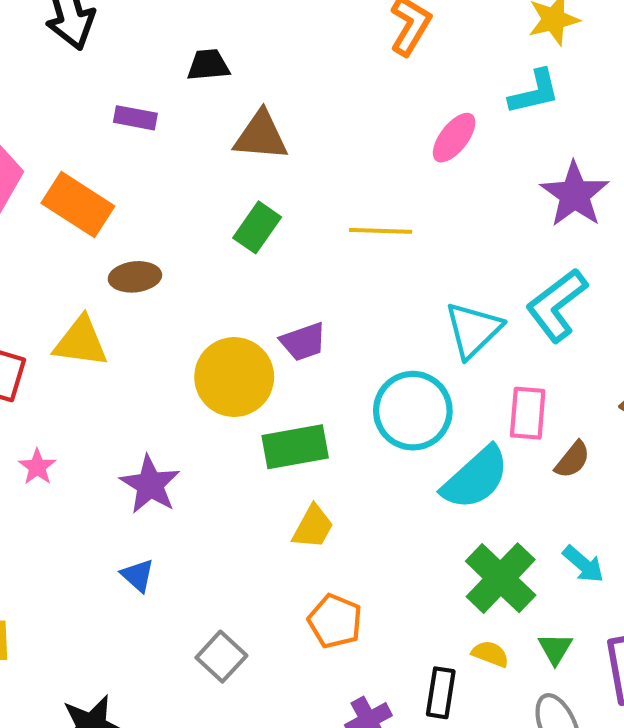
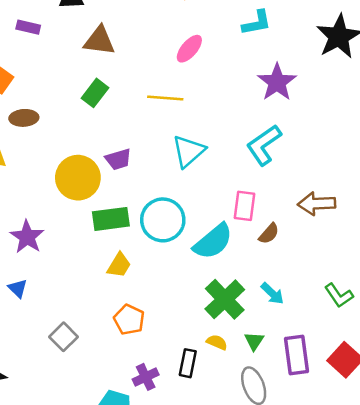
pink ellipse: (454, 138) -> (189, 49), moved
cyan triangle: (473, 330) -> (189, 151), moved
cyan circle: (413, 411) -> (163, 220), moved

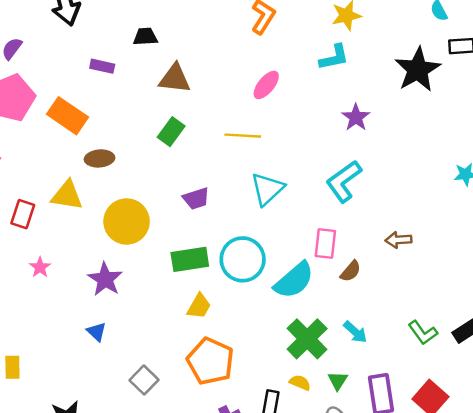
purple star: (277, 82) -> (356, 117), size x0.7
yellow circle: (78, 178) -> (127, 222), moved
brown arrow: (317, 204) -> (398, 240), size x0.7
orange pentagon: (129, 320) -> (210, 361), size x1.5

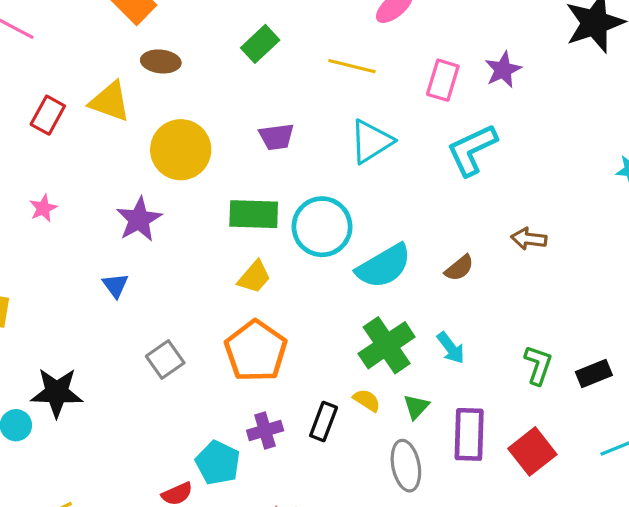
pink rectangle: (325, 244) -> (443, 80), moved
pink star: (40, 267) -> (43, 208), moved
green L-shape: (423, 333) -> (538, 365), turned -136

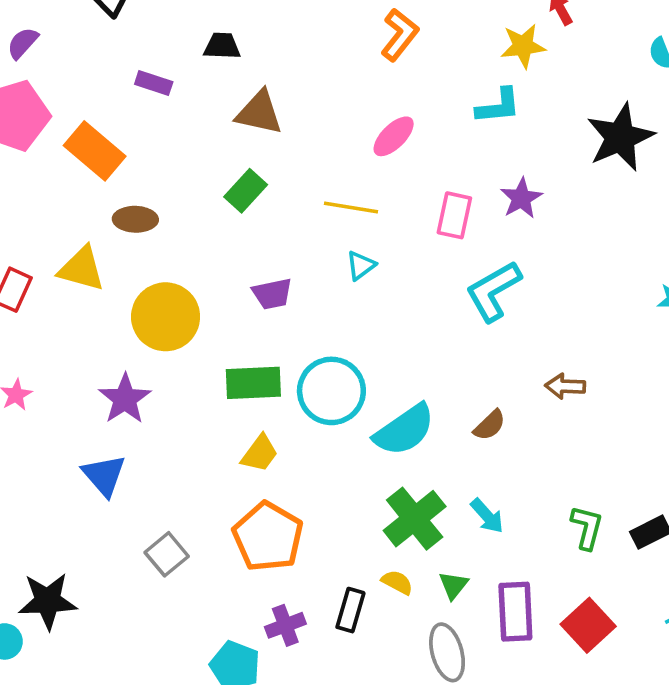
cyan triangle: (371, 141) -> (361, 265), moved, size x0.6
blue triangle: (115, 285) -> (104, 475), size x1.5

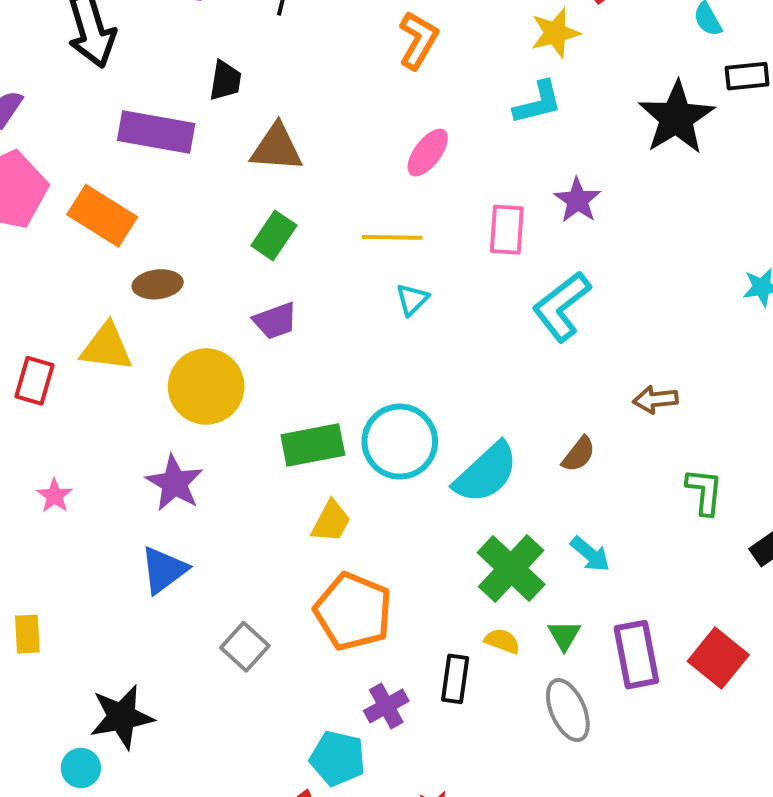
black trapezoid: (222, 46) -> (225, 81), turned 105
purple rectangle: (154, 83) -> (156, 132), size x1.8
purple trapezoid: (272, 294) -> (275, 321), moved
blue triangle: (104, 475) -> (164, 570), turned 42
green L-shape: (587, 527) -> (704, 491), moved

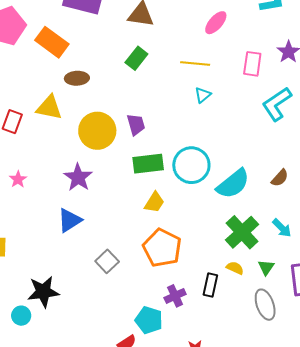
purple trapezoid: (275, 321) -> (136, 125), moved, turned -90

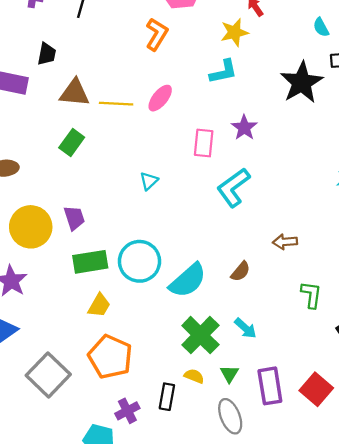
yellow line: (195, 63) -> (116, 104), moved
gray square: (107, 261) -> (48, 375), size x1.6

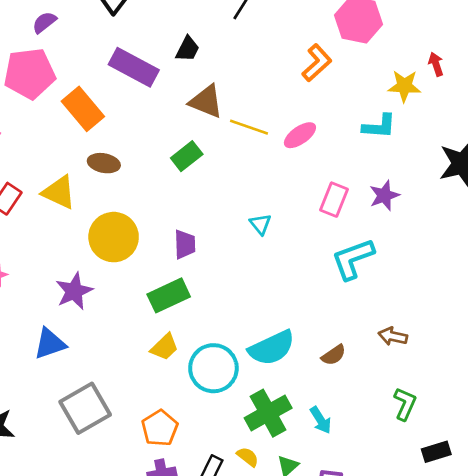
cyan triangle: (149, 181) -> (260, 224), turned -42
purple trapezoid: (74, 218) -> (185, 244), moved
cyan circle: (139, 261) -> (213, 368), moved
green rectangle: (90, 262) -> (169, 295), turned -32
orange pentagon: (110, 357) -> (160, 428), moved, size x0.7

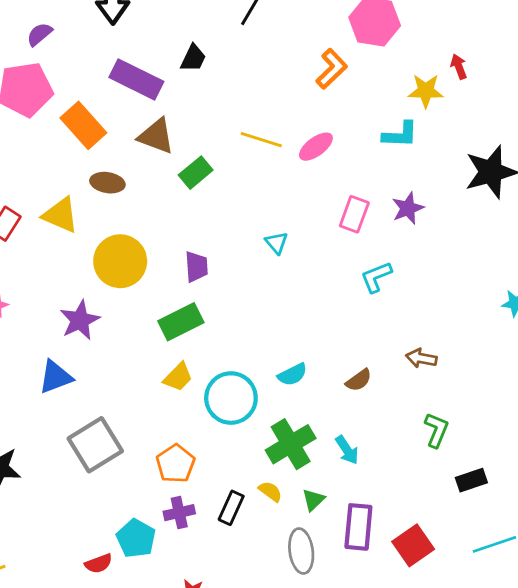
brown triangle: (206, 102) -> (156, 136), moved
cyan L-shape: (353, 259) -> (376, 277), size x0.7
cyan semicircle: (272, 348) -> (292, 375), size x0.6

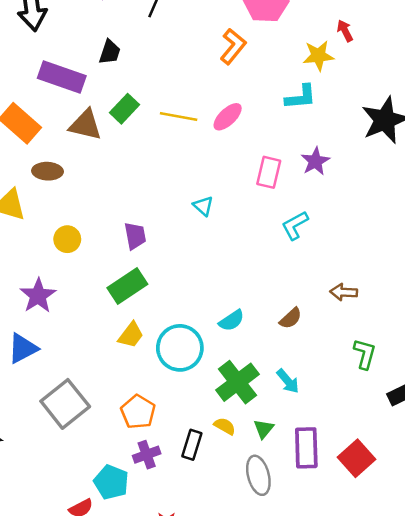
green rectangle: (196, 173) -> (125, 109), moved
yellow circle: (120, 261) -> (67, 239), size x0.6

